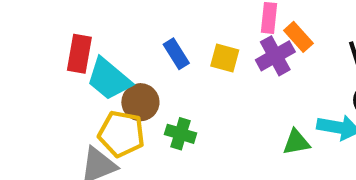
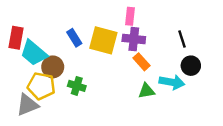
orange rectangle: (298, 37) -> (141, 62), moved
purple cross: (275, 56) -> (134, 39), turned 35
yellow square: (225, 58) -> (103, 40), size x1.6

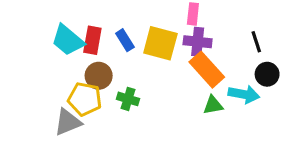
red rectangle: (16, 38) -> (92, 40), moved
cyan trapezoid: (34, 53) -> (68, 40), moved
orange rectangle: (141, 62) -> (207, 70), size x1.6

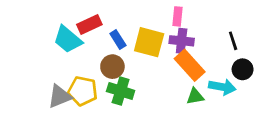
red rectangle: (92, 40) -> (89, 25), moved, turned 55
brown circle: (99, 76) -> (112, 67), moved
green cross: (128, 99) -> (121, 91), size x1.4
gray triangle: (68, 122) -> (60, 96), moved

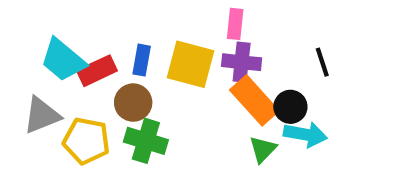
red rectangle: (89, 25) -> (97, 71), moved
blue rectangle: (118, 39) -> (142, 60), turned 42
black circle: (243, 69) -> (290, 107), moved
gray triangle: (60, 96) -> (42, 115), moved
green triangle: (195, 96) -> (263, 149), turned -36

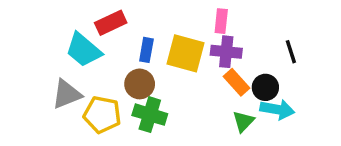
red rectangle: (97, 71) -> (111, 23), moved
orange rectangle: (254, 100) -> (236, 82), size x0.7

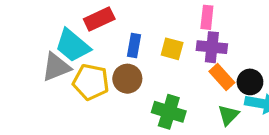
yellow square: (186, 53) -> (172, 49), size x0.6
gray triangle: (67, 94) -> (56, 67), moved
yellow pentagon: (102, 115) -> (91, 82), moved
green cross: (150, 115) -> (169, 112), moved

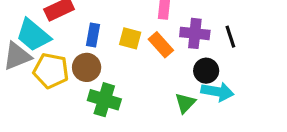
purple cross: (212, 47) -> (195, 33), moved
orange rectangle: (222, 77) -> (161, 45), moved
green cross: (169, 112) -> (104, 100), moved

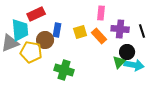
cyan trapezoid: (33, 35) -> (20, 30), turned -135
yellow square: (130, 38) -> (80, 32), turned -32
brown circle: (87, 67) -> (45, 40), moved
green triangle: (185, 103) -> (119, 62), moved

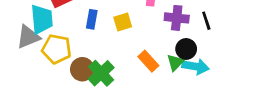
orange rectangle: (99, 36) -> (148, 61), moved
brown circle: (45, 40) -> (82, 69), moved
green cross: (64, 70) -> (101, 73), turned 30

